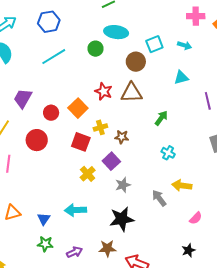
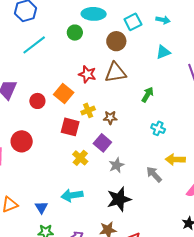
red circle: (37, 140) -> (22, 141), moved

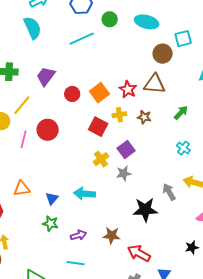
green circle: (75, 33) -> (110, 19), moved
red star: (87, 74) -> (128, 89), moved
brown star: (110, 118) -> (144, 117), moved
gray star: (117, 165) -> (124, 173), moved
black star: (119, 199) -> (145, 210), moved

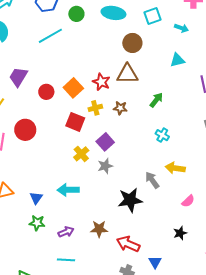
cyan square: (183, 39) -> (152, 16), moved

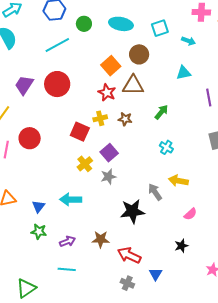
orange square: (73, 88) -> (111, 66), moved
red circle: (46, 92) -> (57, 84), moved, size x1.6

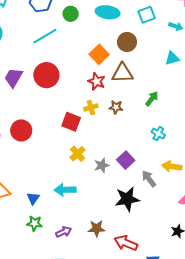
purple square: (109, 153) -> (126, 160), moved

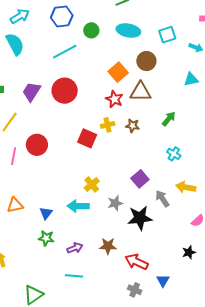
yellow cross: (78, 154) -> (92, 184), moved
gray star: (102, 165) -> (115, 203), moved

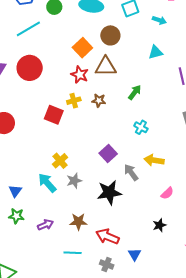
gray star: (115, 203) -> (74, 181), moved
cyan arrow: (78, 206) -> (47, 183), turned 50
cyan line: (74, 276) -> (73, 253), moved

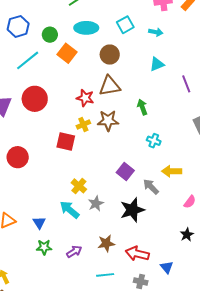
orange square: (82, 48) -> (67, 53), moved
green arrow: (135, 92) -> (142, 107), turned -49
brown star: (99, 101) -> (108, 121), size x1.5

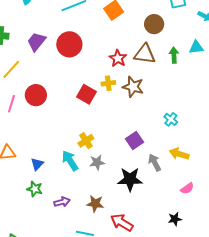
green arrow: (142, 107) -> (174, 55), moved

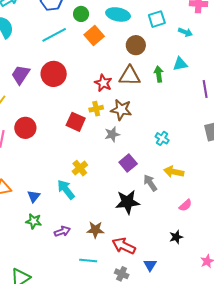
gray star: (97, 162) -> (112, 134), moved

